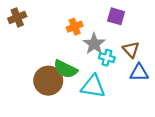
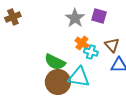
orange cross: (75, 27) -> (82, 43), moved, turned -32
gray star: (94, 44) -> (75, 18), moved
brown circle: (48, 81) -> (58, 82), moved

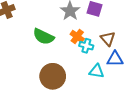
green semicircle: (55, 62) -> (43, 36), moved
cyan triangle: (79, 77) -> (97, 71), moved, size x0.7

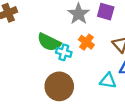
cyan cross: (86, 46) -> (64, 52), moved

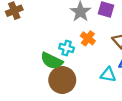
green semicircle: (49, 42) -> (52, 61), moved

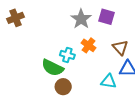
brown circle: (62, 80) -> (63, 87), size x0.6

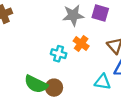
gray star: (81, 19) -> (73, 15), turned 30
green semicircle: (53, 68) -> (36, 84), moved

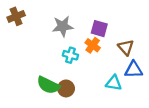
purple square: (100, 13) -> (99, 29), moved
gray star: (73, 15) -> (63, 26), moved

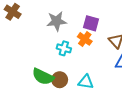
brown cross: (16, 16) -> (13, 12), turned -35
cyan triangle: (114, 83) -> (86, 82), moved

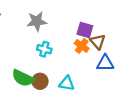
purple square: (91, 23) -> (85, 30), moved
orange cross: (85, 39) -> (82, 46), moved

